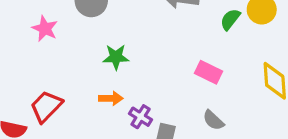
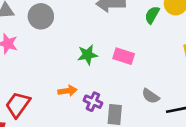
green star: (116, 57) -> (88, 55), moved
pink rectangle: (209, 72) -> (124, 56), moved

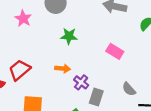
green star: (88, 55) -> (69, 36), moved

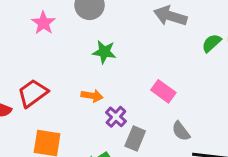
pink rectangle: (115, 51) -> (163, 91), moved

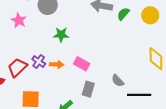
green semicircle: (212, 43) -> (123, 14), moved
pink rectangle: (163, 91) -> (82, 64), moved
purple cross: (116, 117) -> (39, 61), moved

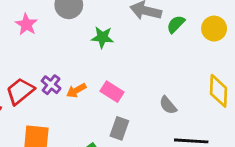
green star: (61, 35) -> (102, 37), moved
orange arrow: (57, 64) -> (76, 90), turned 144
gray semicircle: (118, 81) -> (168, 105), moved

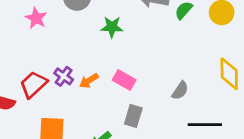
gray semicircle: (168, 105) -> (180, 91), turned -102

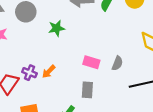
pink rectangle: (124, 80) -> (91, 62), moved

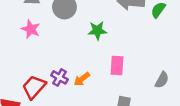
pink rectangle: (91, 62) -> (117, 66), moved, turned 70

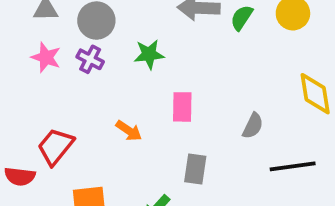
purple cross: (60, 77) -> (90, 59), moved
orange arrow: (82, 79) -> (129, 131), turned -105

